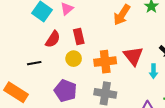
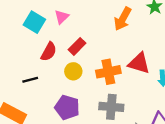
red rectangle: (79, 36) -> (77, 46), turned 63
red triangle: (133, 56) -> (139, 63), turned -30

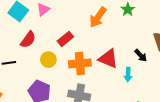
red rectangle: (77, 46) -> (65, 39), moved

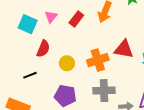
red rectangle: (65, 39) -> (76, 19), moved

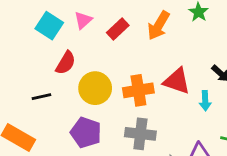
yellow circle: (67, 63) -> (95, 88), size x1.5

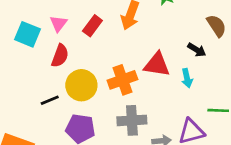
red semicircle: (66, 63) -> (60, 56), moved
black line: (41, 97) -> (50, 100), moved

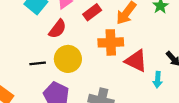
orange cross: (122, 80) -> (111, 42), moved

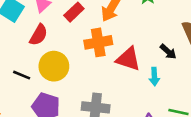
black line: (38, 63) -> (22, 75), turned 35

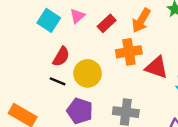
red semicircle: (39, 35) -> (61, 57), moved

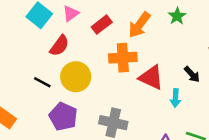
red semicircle: (61, 57) -> (59, 46), moved

